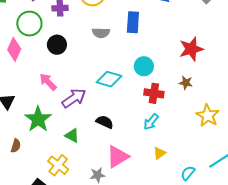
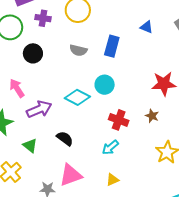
cyan circle: (144, 66) -> (105, 85), moved

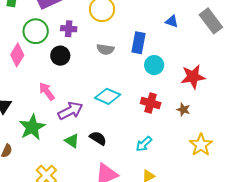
purple cross: (43, 18) -> (69, 29), moved
cyan circle: (105, 85) -> (154, 65), moved
red cross: (119, 120) -> (151, 103), moved
green triangle: (30, 146) -> (72, 141), moved

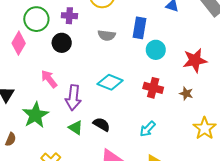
purple arrow: (70, 111) -> (73, 98), turned 125

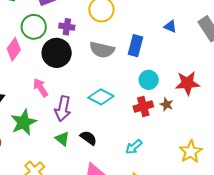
gray semicircle: (107, 35) -> (102, 50), size x1.4
black circle: (62, 43) -> (57, 53), size x1.5
cyan circle: (156, 50) -> (149, 80), moved
red cross: (153, 88) -> (143, 106), turned -36
brown star: (186, 93) -> (167, 104), moved

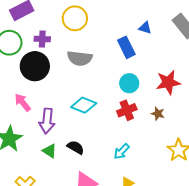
blue rectangle: (135, 46) -> (126, 47), moved, turned -35
brown star: (167, 104) -> (158, 114), moved

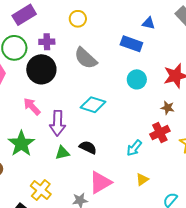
yellow circle: (75, 18) -> (78, 19), size x0.7
blue rectangle: (126, 47) -> (131, 44), turned -40
gray semicircle: (80, 58) -> (86, 58), turned 40
red cross: (127, 110) -> (160, 133), moved
green triangle: (50, 151) -> (62, 153), turned -42

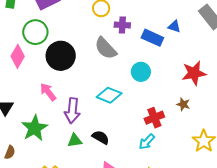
blue triangle: (149, 23) -> (174, 26), moved
purple cross: (47, 42) -> (122, 25), moved
cyan circle: (137, 79) -> (141, 72), moved
red cross: (160, 133) -> (154, 118), moved

